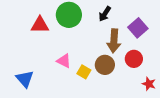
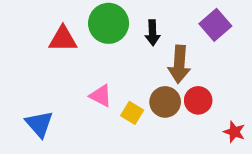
black arrow: (105, 14) -> (153, 33), moved, turned -35
purple square: (138, 28) -> (215, 25), moved
red circle: (134, 59) -> (198, 100), moved

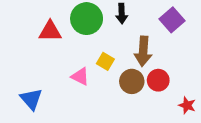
black arrow: (153, 33) -> (122, 14), moved
yellow square: (132, 113) -> (105, 61), moved

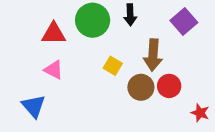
pink triangle: (80, 76) -> (54, 70), moved

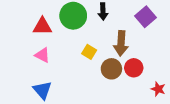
blue triangle: (33, 106) -> (42, 90), moved

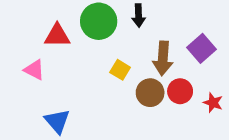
purple square: (145, 17) -> (202, 48), moved
pink triangle: (42, 55) -> (34, 70), moved
red star: (158, 89) -> (213, 103), moved

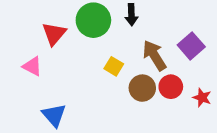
red triangle: (57, 35) -> (54, 34), turned -50
brown arrow: (163, 58) -> (155, 55), turned 144

